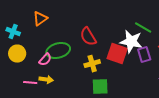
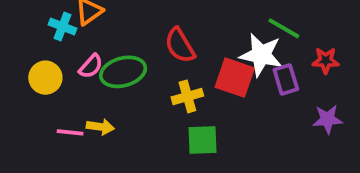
cyan cross: (13, 32) -> (62, 26), moved
pink semicircle: (45, 60) -> (91, 66), moved

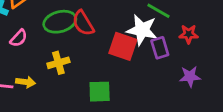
green ellipse: (123, 72) -> (60, 22), moved
yellow cross: (187, 96) -> (58, 63), moved

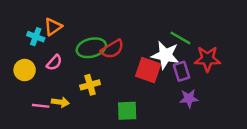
red semicircle: (83, 23) -> (112, 49), turned -90
red star: (189, 34) -> (207, 59), size x1.5
purple star: (190, 77) -> (189, 98), moved

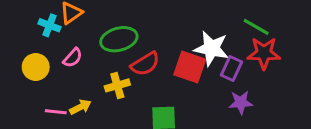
green line: (180, 38) -> (256, 27), moved
red semicircle: (112, 49) -> (145, 64), moved
purple rectangle: (181, 71) -> (231, 69), turned 42
yellow arrow: (60, 102) -> (80, 107), turned -35

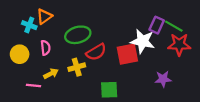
pink semicircle: (73, 58) -> (45, 48), turned -48
red square: (190, 67) -> (127, 54), turned -30
purple rectangle: (231, 69) -> (157, 25), moved
yellow arrow: (80, 107) -> (51, 74), moved

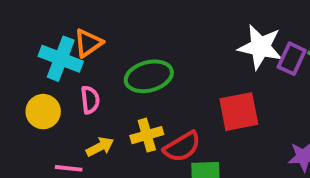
cyan cross: (29, 25) -> (61, 59), size x1.5
white star: (143, 41) -> (260, 47), moved
red semicircle: (96, 52) -> (182, 147), moved

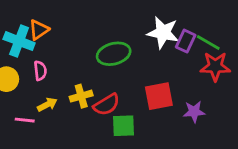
green ellipse: (149, 76) -> (114, 54), moved
red square: (239, 112) -> (159, 96), moved

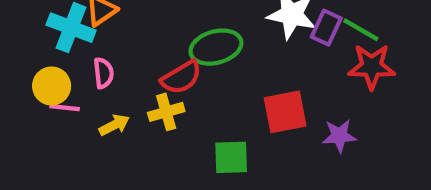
red semicircle: (107, 105) -> (181, 77), moved
pink line: (25, 120) -> (65, 108), moved

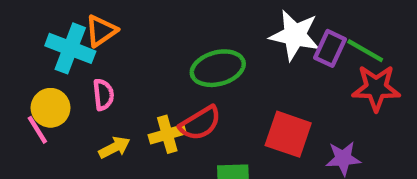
red semicircle: (181, 77) -> (200, 123), moved
pink line: (65, 108) -> (37, 130), moved, turned 52
red square: (285, 112) -> (288, 134), turned 30

